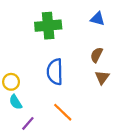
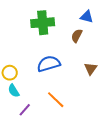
brown semicircle: (97, 55) -> (77, 36), moved
blue semicircle: (55, 72) -> (49, 64), turned 75

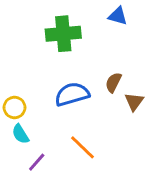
blue triangle: (87, 17) -> (118, 16), moved
brown semicircle: (77, 36) -> (113, 82), moved

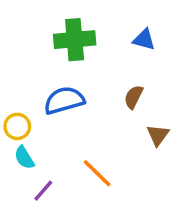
blue triangle: (118, 16) -> (144, 40), moved
blue semicircle: (72, 94) -> (64, 100), moved
brown triangle: (134, 102) -> (158, 135), moved

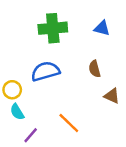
brown semicircle: (134, 97) -> (95, 69), turned -42
brown triangle: (158, 135) -> (112, 96), turned -42

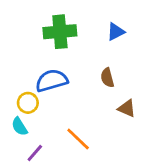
blue triangle: (102, 28) -> (116, 32), turned -42
yellow circle: (12, 90) -> (28, 103), moved

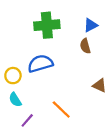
brown semicircle: (107, 78) -> (85, 46), moved
yellow circle: (28, 103) -> (13, 76), moved

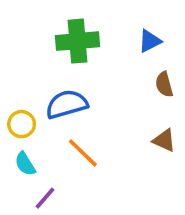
brown semicircle: (85, 46) -> (164, 84), moved
orange line: (61, 110) -> (83, 153), moved

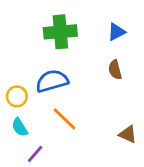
brown semicircle: (164, 84) -> (115, 70), moved
brown triangle: (164, 140) -> (128, 134), moved

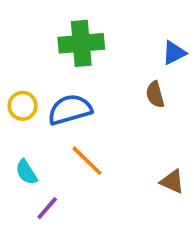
blue triangle: (116, 32) -> (174, 53), moved
yellow circle: (17, 96) -> (23, 106), moved

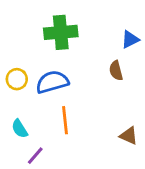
orange line: (87, 161) -> (65, 120), turned 40

